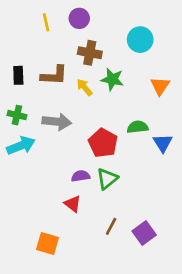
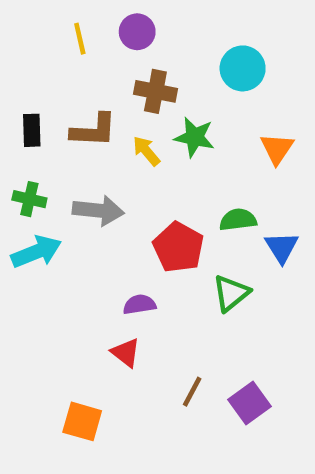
green triangle: (107, 179) -> (231, 293), moved

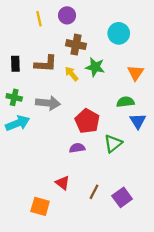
green semicircle: (238, 220) -> (125, 102), moved
purple semicircle: (139, 304) -> (77, 148), moved
red triangle: (126, 353) -> (63, 183), moved

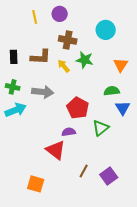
red triangle: (63, 183) -> (56, 150), moved, size x1.5

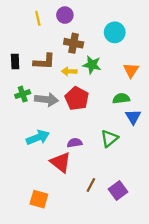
yellow arrow: (64, 66) -> (69, 71), turned -48
green cross: (13, 87) -> (23, 94), moved, turned -32
red pentagon: (78, 108) -> (77, 98), moved
cyan arrow: (16, 110) -> (38, 137), moved

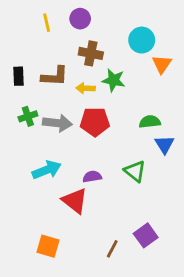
orange triangle: (131, 70) -> (162, 64), moved
red pentagon: (77, 98) -> (95, 122), turned -30
green triangle: (109, 138) -> (135, 171), turned -42
brown line: (91, 185) -> (112, 249), moved

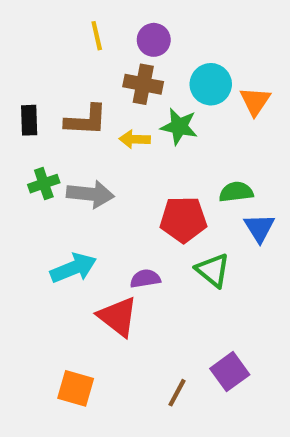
purple circle: (80, 19) -> (154, 40), moved
yellow line: (47, 23) -> (97, 36), moved
cyan circle: (142, 40) -> (211, 84), moved
red pentagon: (95, 122) -> (183, 219), moved

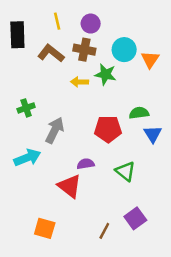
black rectangle: (29, 120) -> (17, 35), moved, size x1.5
brown L-shape: (86, 120) -> (51, 53), moved, turned -145
gray arrow: (90, 194) -> (55, 130), moved, turned -70
cyan arrow: (73, 268) -> (27, 158), moved
green triangle: (213, 270) -> (125, 171), moved

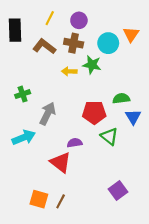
yellow line: (57, 21) -> (50, 18), turned 40
orange triangle: (150, 60) -> (131, 34), moved
green triangle: (125, 171) -> (109, 136), moved
brown line: (104, 231) -> (61, 201), moved

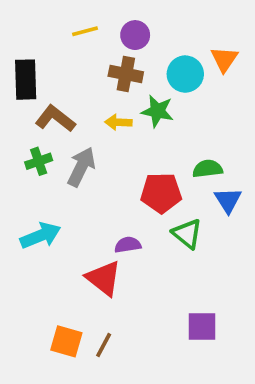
yellow line: (50, 18) -> (85, 31), turned 48
black rectangle: (15, 30) -> (26, 80), moved
brown L-shape: (44, 46) -> (55, 119), moved
gray arrow: (48, 114) -> (81, 167), moved
purple square: (118, 191) -> (202, 327), turned 36

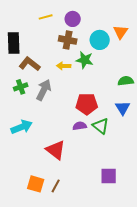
green semicircle: (208, 169) -> (126, 81), moved
purple semicircle: (128, 245) -> (80, 126), moved

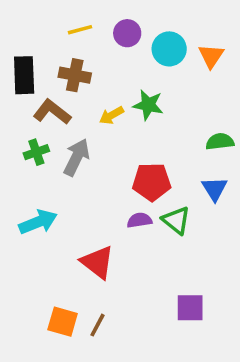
brown cross: (68, 40) -> (75, 75), moved
cyan circle: (100, 40) -> (169, 49), moved
yellow arrow: (64, 66) -> (111, 115), turned -32

